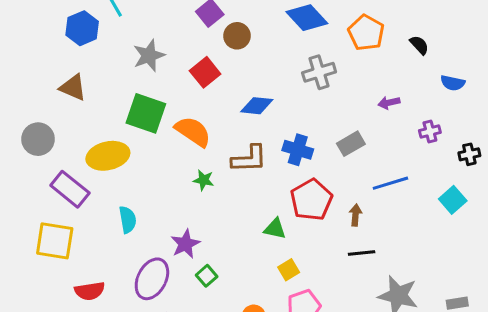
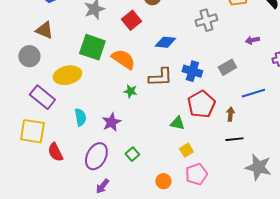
gray circle: (38, 139) -> (29, 56), moved
purple star: (185, 244) -> (111, 122), moved
red semicircle: (90, 291) -> (55, 152), moved, turned 72

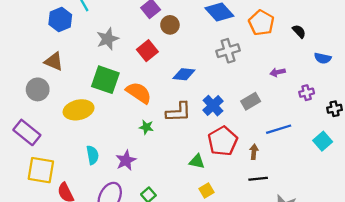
blue cross: (192, 71) -> (213, 106), turned 30
purple rectangle: (42, 97) -> (27, 132), moved

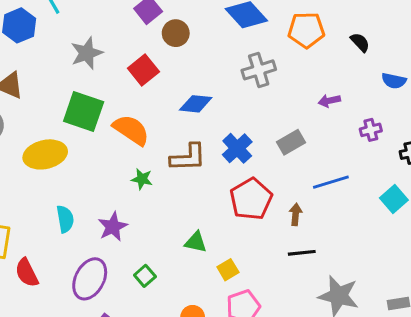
orange pentagon: (261, 23) -> (306, 30), turned -30
green triangle: (197, 161) -> (196, 242), moved

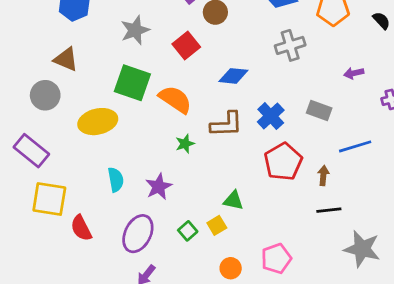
gray rectangle: (291, 142) -> (319, 110), turned 50
green star: (142, 179) -> (185, 144), turned -30
yellow square: (228, 270) -> (217, 225), moved

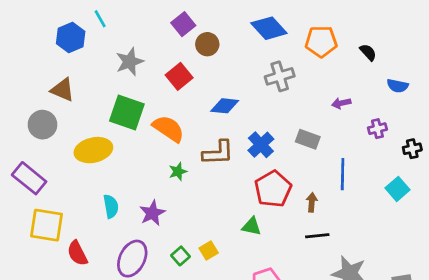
blue line: (355, 146) -> (343, 174), turned -72
green triangle: (233, 200) -> (252, 226), moved

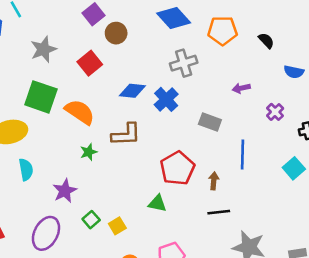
purple cross: (377, 129) -> (275, 112), turned -30
blue cross: (261, 145) -> (166, 99), moved
cyan semicircle: (111, 206) -> (26, 170), moved
green square: (180, 256) -> (91, 220), moved

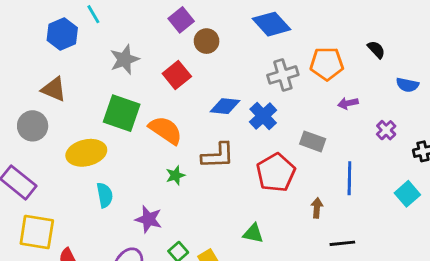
orange pentagon: (222, 31) -> (327, 64), moved
red pentagon: (177, 168) -> (276, 173), moved
purple star: (65, 191) -> (149, 219), turned -30
black line: (219, 212) -> (342, 243), moved

